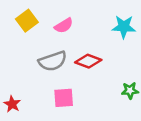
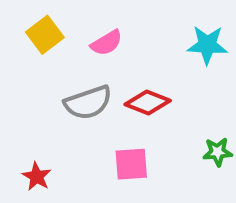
pink square: (64, 98) -> (131, 164), moved
red star: (12, 104) -> (37, 177), moved

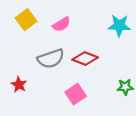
pink square: (131, 164) -> (76, 94), turned -30
red star: (37, 177) -> (19, 85), moved

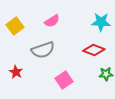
yellow square: (26, 20) -> (15, 26), moved
red diamond: (85, 59) -> (94, 50), moved

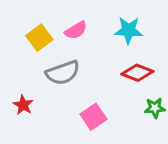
cyan star: (101, 22) -> (129, 30), moved
yellow square: (15, 26) -> (39, 38), moved

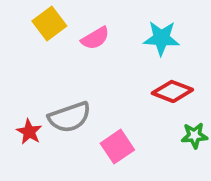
yellow square: (39, 38) -> (49, 23), moved
gray semicircle: (63, 73) -> (70, 117), moved

